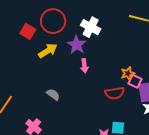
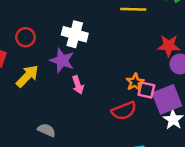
red circle: (53, 21) -> (25, 37), size x0.6

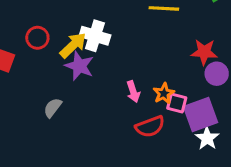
yellow arrow: (27, 76) -> (73, 45), moved
pink arrow: (78, 85) -> (133, 92), moved
gray semicircle: (47, 130) -> (53, 108), moved, turned -78

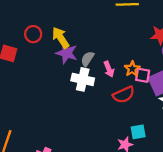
white cross: (95, 36) -> (83, 79), moved
yellow arrow: (73, 45) -> (61, 38), turned -75
gray semicircle: (53, 108) -> (87, 59), moved

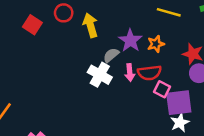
purple star: (67, 53) -> (130, 40), moved
orange star: (132, 69) -> (156, 44), moved
red semicircle: (124, 95) -> (149, 73), moved

